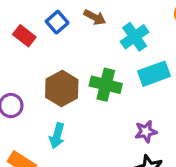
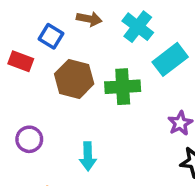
brown hexagon: (62, 89) -> (74, 79), moved

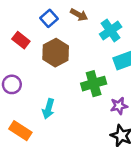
red rectangle: (21, 61) -> (21, 40), moved
green cross: (123, 87) -> (94, 84), moved, turned -30

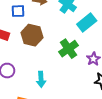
blue square: (49, 18) -> (18, 11), turned -32

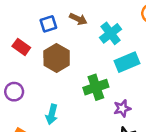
blue square: (18, 11) -> (48, 24), turned -32

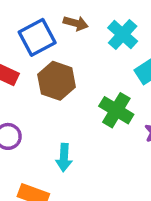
blue square: (48, 24) -> (37, 37), size x1.5
green cross: (96, 87) -> (116, 110), turned -30

